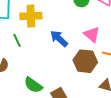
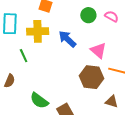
blue arrow: (59, 38) -> (67, 39), moved

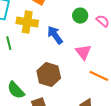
brown hexagon: (92, 77) -> (49, 75), moved

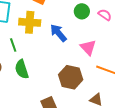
brown hexagon: (49, 75) -> (71, 77), moved
green semicircle: (16, 90) -> (22, 69), moved, turned 30

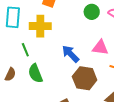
blue arrow: (58, 33) -> (71, 54), moved
pink triangle: (88, 47) -> (100, 47), turned -36

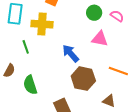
pink triangle: (100, 47) -> (100, 39), moved
green semicircle: (35, 73) -> (30, 85), moved

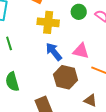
yellow cross: (42, 24) -> (48, 22), moved
pink triangle: (100, 39) -> (81, 51), moved

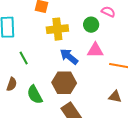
green circle: (79, 12) -> (91, 25), moved
brown hexagon: (66, 77) -> (64, 83), moved

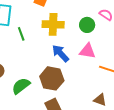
green line: (24, 58) -> (21, 34), moved
green semicircle: (35, 95) -> (21, 86), turned 72

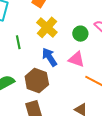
yellow cross: (53, 24) -> (47, 27), turned 30
green line: (21, 34) -> (18, 42), moved

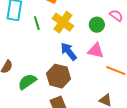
green line: (18, 42) -> (37, 23), moved

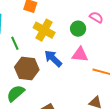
green line: (37, 23) -> (15, 43), moved
brown hexagon: (59, 76) -> (27, 68), moved

